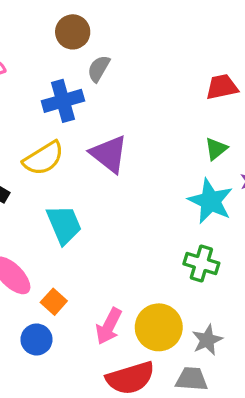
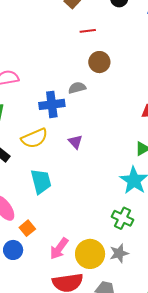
brown circle: (73, 32) -> (99, 62), moved
gray semicircle: (99, 69) -> (77, 88), turned 36
purple triangle: (109, 154) -> (75, 142), size x0.6
gray star: (207, 340) -> (119, 253), moved

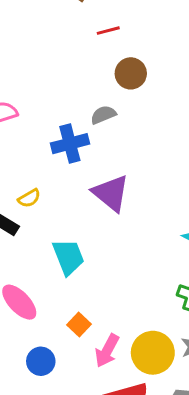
yellow semicircle: (34, 138) -> (29, 198), moved, size x0.6
purple triangle: (75, 142) -> (111, 193), size x1.8
orange square: (27, 228) -> (79, 325), moved

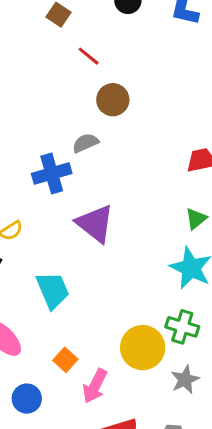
red line: (108, 31) -> (89, 56), turned 55
yellow circle: (153, 353) -> (143, 348), moved

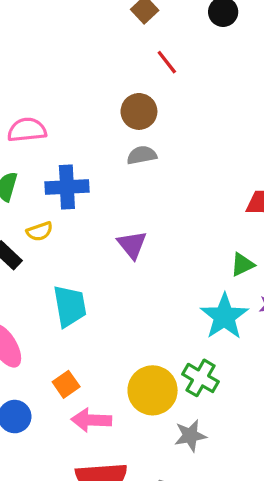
brown circle: (113, 100) -> (139, 111), moved
blue cross: (52, 173) -> (67, 187), moved
purple triangle: (95, 224) -> (132, 245), size x0.7
pink arrow: (95, 386) -> (91, 420), turned 52

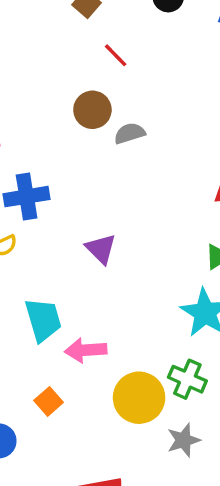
gray semicircle: (142, 155) -> (130, 133), moved
pink arrow: (91, 420) -> (86, 350), moved

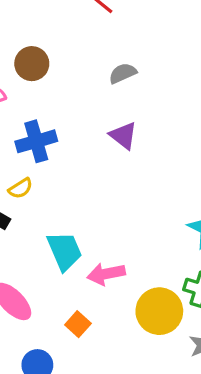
brown circle: (92, 110) -> (32, 64), moved
purple triangle: (101, 249) -> (123, 135), moved

